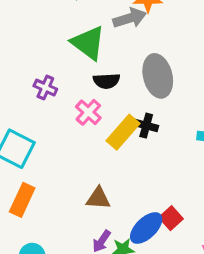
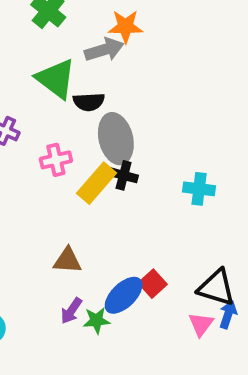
gray ellipse: (158, 76) -> (116, 139), moved
black semicircle: (106, 81) -> (89, 102), moved
pink cross: (88, 112) -> (56, 160), turned 35

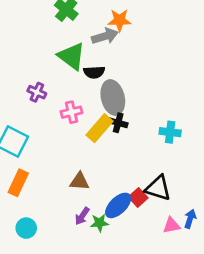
black triangle: (216, 288) -> (158, 188), moved
pink triangle: (201, 324) -> (171, 225), turned 42

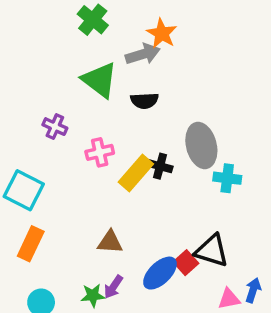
orange star: (119, 20) -> (162, 33), turned 30
black semicircle: (94, 72) -> (144, 101), moved
gray ellipse: (113, 98) -> (201, 145), moved
green star: (99, 223) -> (93, 295), moved

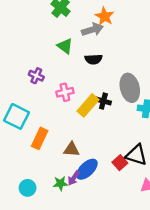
green triangle: (100, 80) -> (65, 46), size x0.7
orange rectangle: (31, 244) -> (40, 138), moved
blue ellipse: (160, 273) -> (87, 169), moved

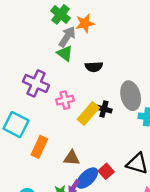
orange star: (104, 16) -> (85, 23), moved, turned 30
gray arrow: (92, 30) -> (67, 37), moved, turned -40
purple cross: (36, 76) -> (36, 83), size x1.6
red square: (120, 163) -> (106, 171), moved

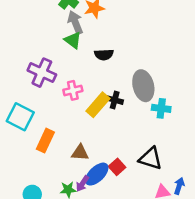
gray arrow: (67, 37) -> (75, 22), turned -55

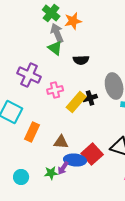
black cross: (115, 100) -> (90, 98), turned -32
red square: (117, 167) -> (92, 154), size x1.5
blue ellipse: (97, 174) -> (75, 160), turned 50

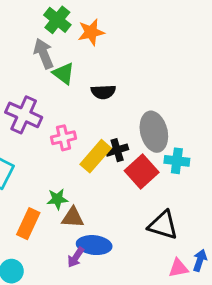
gray arrow: (57, 33) -> (44, 54), moved
orange rectangle: (32, 132) -> (28, 224), moved
red square: (92, 154) -> (142, 172), moved
green star: (51, 173) -> (57, 199), moved

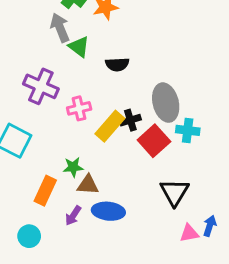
black triangle: (163, 225) -> (174, 192), turned 44
purple arrow: (76, 257) -> (73, 216), moved

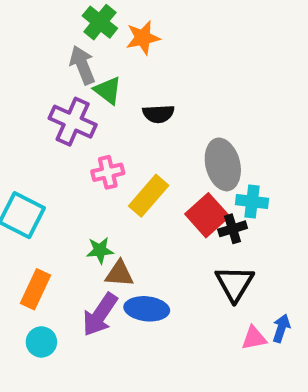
purple cross: (41, 86) -> (73, 122), moved
black cross: (130, 120) -> (233, 229), moved
orange rectangle: (45, 191) -> (36, 289), moved
purple arrow: (73, 216) -> (100, 315), size x1.6

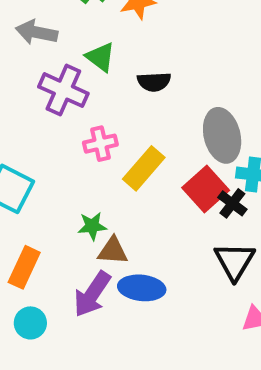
gray arrow: (82, 65) -> (37, 32), moved, turned -57
black cross: (233, 229) -> (232, 203), turned -36

